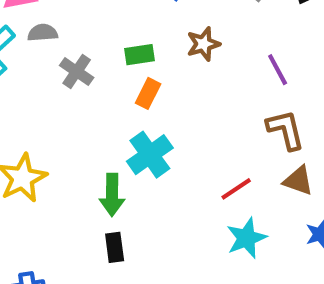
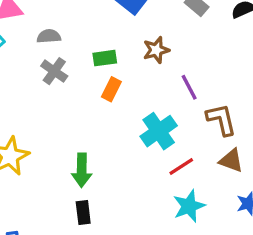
gray semicircle: (43, 33) -> (49, 36), moved
purple line: (278, 70) -> (189, 87), moved
cyan cross: (150, 155) -> (159, 131), moved

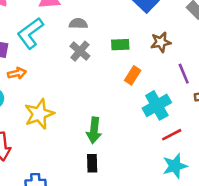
orange rectangle: (111, 89) -> (133, 75), moved

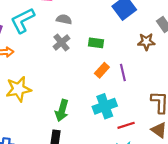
brown star: (161, 42) -> (146, 42), moved
purple line: (184, 74) -> (123, 73), moved
cyan cross: (157, 105) -> (105, 106), moved

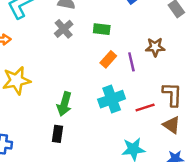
brown star: (146, 42) -> (155, 47), moved
red line: (126, 125) -> (145, 107), moved

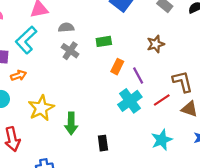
purple line: (131, 62) -> (138, 76), moved
green arrow: (64, 104) -> (71, 123), moved
black rectangle: (58, 134) -> (103, 143), moved

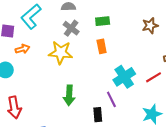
orange rectangle: (117, 67) -> (102, 46), moved, turned -40
purple line: (138, 76) -> (111, 99), moved
yellow star: (41, 108) -> (61, 53), moved, turned 30

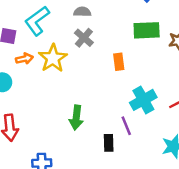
green rectangle: (103, 21) -> (147, 30), moved, size x1.5
yellow star: (61, 53) -> (53, 58), moved, turned 30

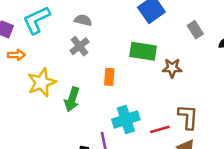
yellow star: (53, 58) -> (42, 82), moved
green arrow: (76, 118) -> (72, 99), moved

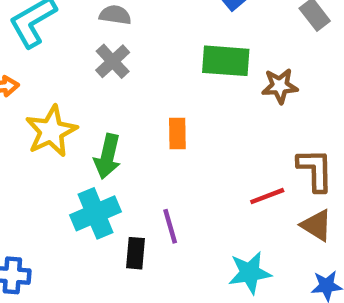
orange rectangle: (109, 77) -> (177, 134), moved
cyan cross: (126, 120) -> (96, 213), moved

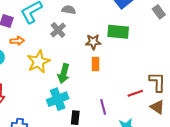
gray cross: (113, 61) -> (58, 30), moved
brown star: (280, 86) -> (93, 42), moved
purple line: (170, 226) -> (103, 107), moved

